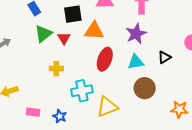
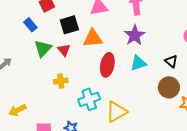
black triangle: (164, 57) -> (171, 61), moved, turned -40
brown circle: (145, 88) -> (169, 87), moved

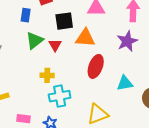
blue rectangle: (30, 25) -> (26, 15), turned 40
cyan triangle: (138, 63) -> (125, 83), moved
cyan cross: (89, 99) -> (60, 96), moved

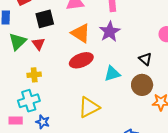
orange triangle: (85, 38) -> (81, 33), moved, turned 35
red ellipse: (96, 66) -> (81, 60), turned 55
cyan cross: (60, 96) -> (29, 101), moved

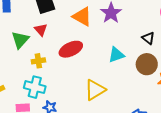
green triangle: (17, 42) -> (20, 40), moved
red ellipse: (81, 60) -> (71, 49), moved
cyan cross: (29, 101) -> (35, 87), turned 35

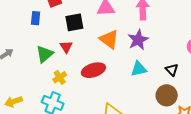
cyan triangle: (116, 55) -> (139, 69), moved
yellow cross: (38, 61) -> (60, 77), turned -32

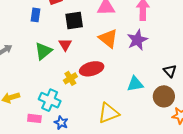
cyan triangle: (139, 69) -> (135, 84), moved
yellow cross: (60, 77) -> (70, 78), moved

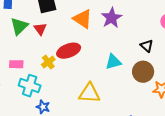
green triangle: (43, 51) -> (19, 26), moved
yellow triangle: (109, 113) -> (89, 93), turned 30
pink rectangle: (34, 118) -> (16, 64), moved

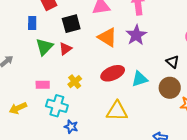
red triangle: (40, 29) -> (65, 49), turned 32
red ellipse: (69, 51) -> (113, 73), moved

